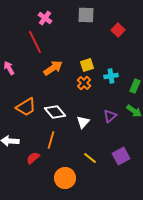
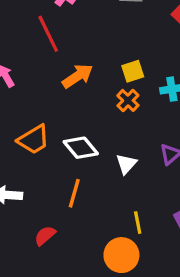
red semicircle: (33, 158) -> (45, 236), moved
yellow line: (90, 158) -> (138, 223), turned 40
orange circle: (65, 178) -> (121, 255), moved

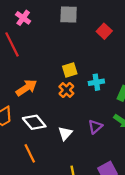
orange arrow: (77, 76) -> (26, 88), moved
orange line: (74, 193) -> (30, 153), turned -42

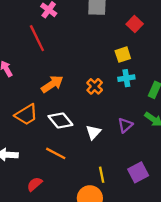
yellow square: (70, 70) -> (123, 55), moved
orange line: (30, 153) -> (56, 153), turned -36

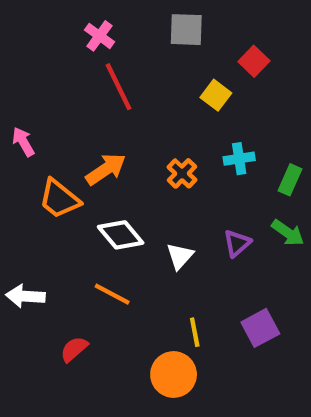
red line: (37, 38) -> (119, 87), moved
yellow square: (123, 55) -> (216, 95), moved, turned -35
orange trapezoid: (26, 115) -> (59, 199), moved, turned 70

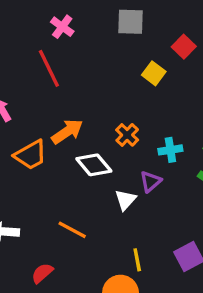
red line: (119, 87) -> (49, 68), moved
cyan cross: (239, 159) -> (170, 150), moved
orange trapezoid: (59, 199) -> (31, 155), turned -68
white diamond: (121, 235) -> (94, 165), moved
purple triangle: (237, 243) -> (150, 182), moved

